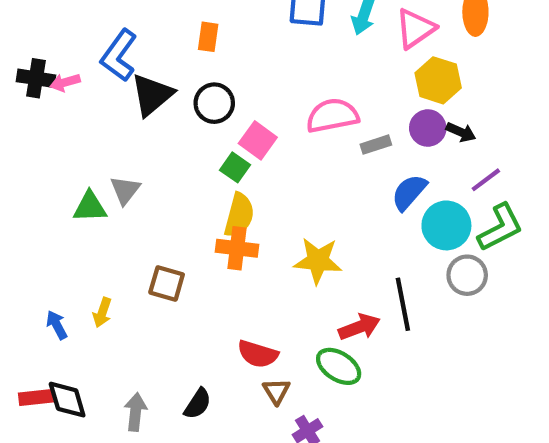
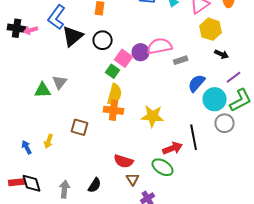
purple circle: (428, 128) -> (141, 52), moved

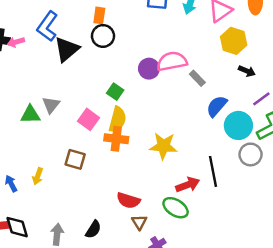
black circle: (103, 40) -> (103, 36), moved
pink square: (124, 58) -> (88, 119), moved
gray rectangle: (181, 60) -> (197, 78), turned 64

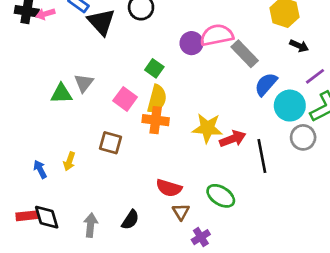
black triangle: (67, 49) -> (101, 22), turned -32
gray rectangle: (197, 78) -> (245, 54), size x1.5
red arrow: (188, 185) -> (233, 139), moved

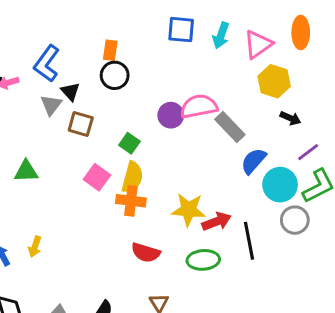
black triangle: (101, 22) -> (70, 92), size x0.6
gray triangle: (84, 83) -> (51, 105), moved
brown square: (110, 143) -> (81, 124), moved
red semicircle: (169, 188) -> (146, 253), moved
green ellipse: (221, 196) -> (203, 260), moved, turned -36

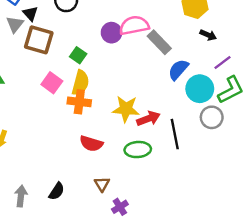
brown square: (81, 124) -> (39, 40), size x1.4

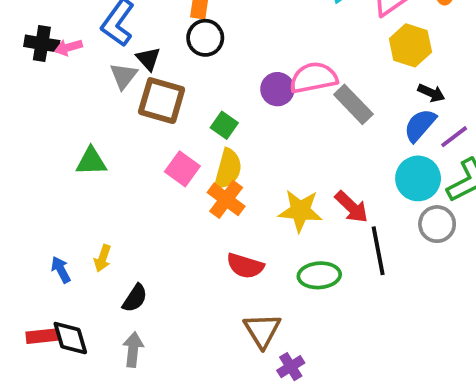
blue semicircle: (178, 70) -> (420, 125), moved
orange cross: (79, 102) -> (226, 199), turned 30
red arrow: (148, 119) -> (352, 207), moved, turned 65
brown triangle: (102, 184) -> (262, 330), size x1.5
black semicircle: (57, 191) -> (135, 298), moved

